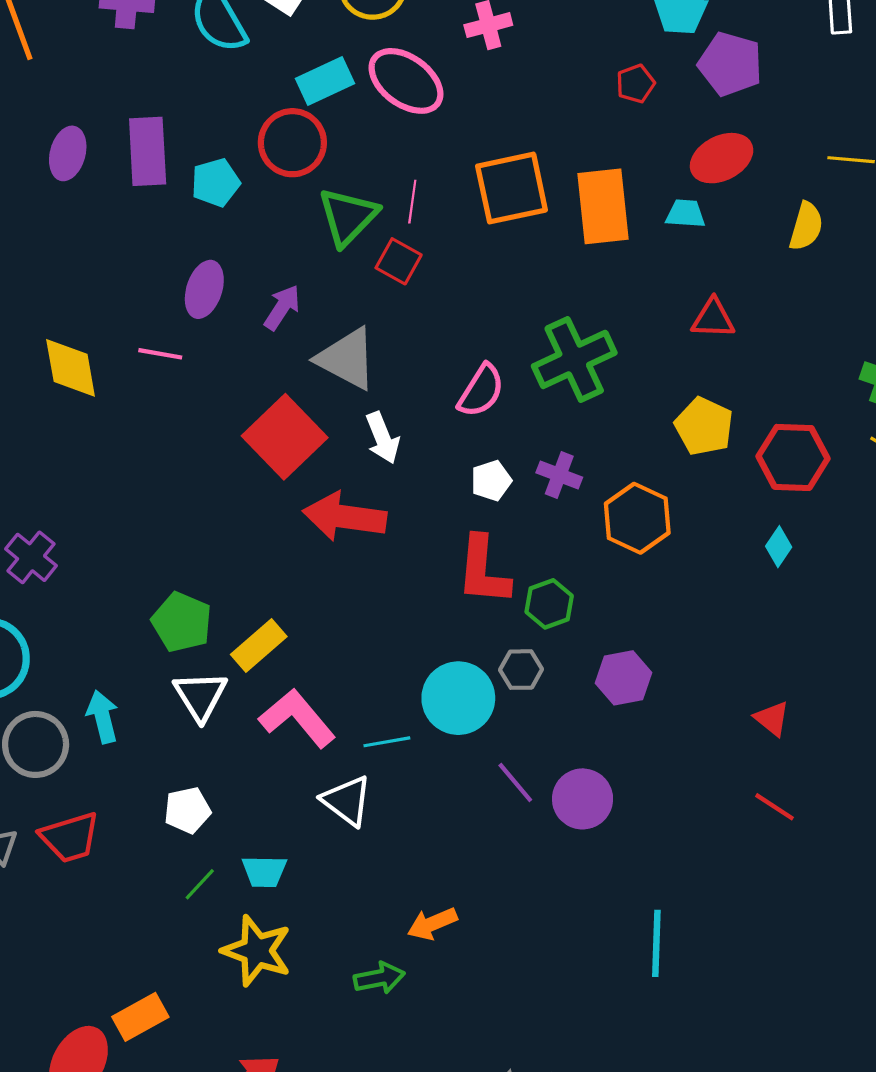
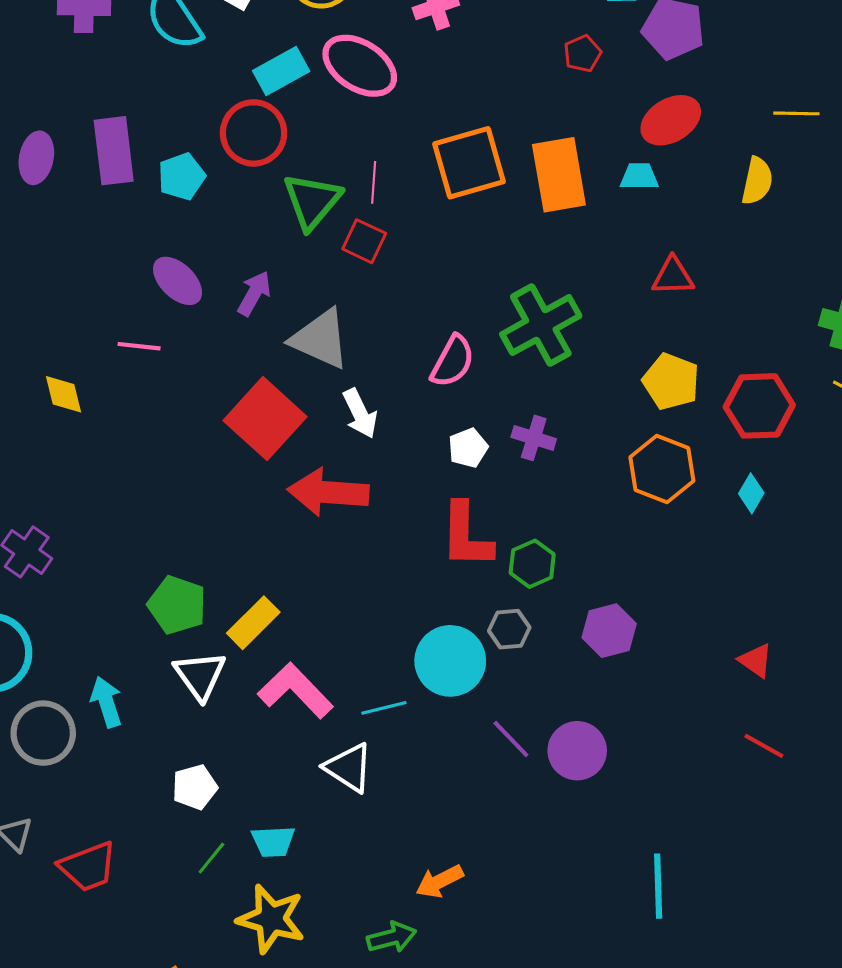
purple ellipse: (204, 289) -> (178, 281), turned -60
yellow diamond: (71, 368) -> (64, 394), moved, size x0.7
orange hexagon: (637, 518) -> (662, 469), moved
red trapezoid: (70, 837) -> (88, 867), moved

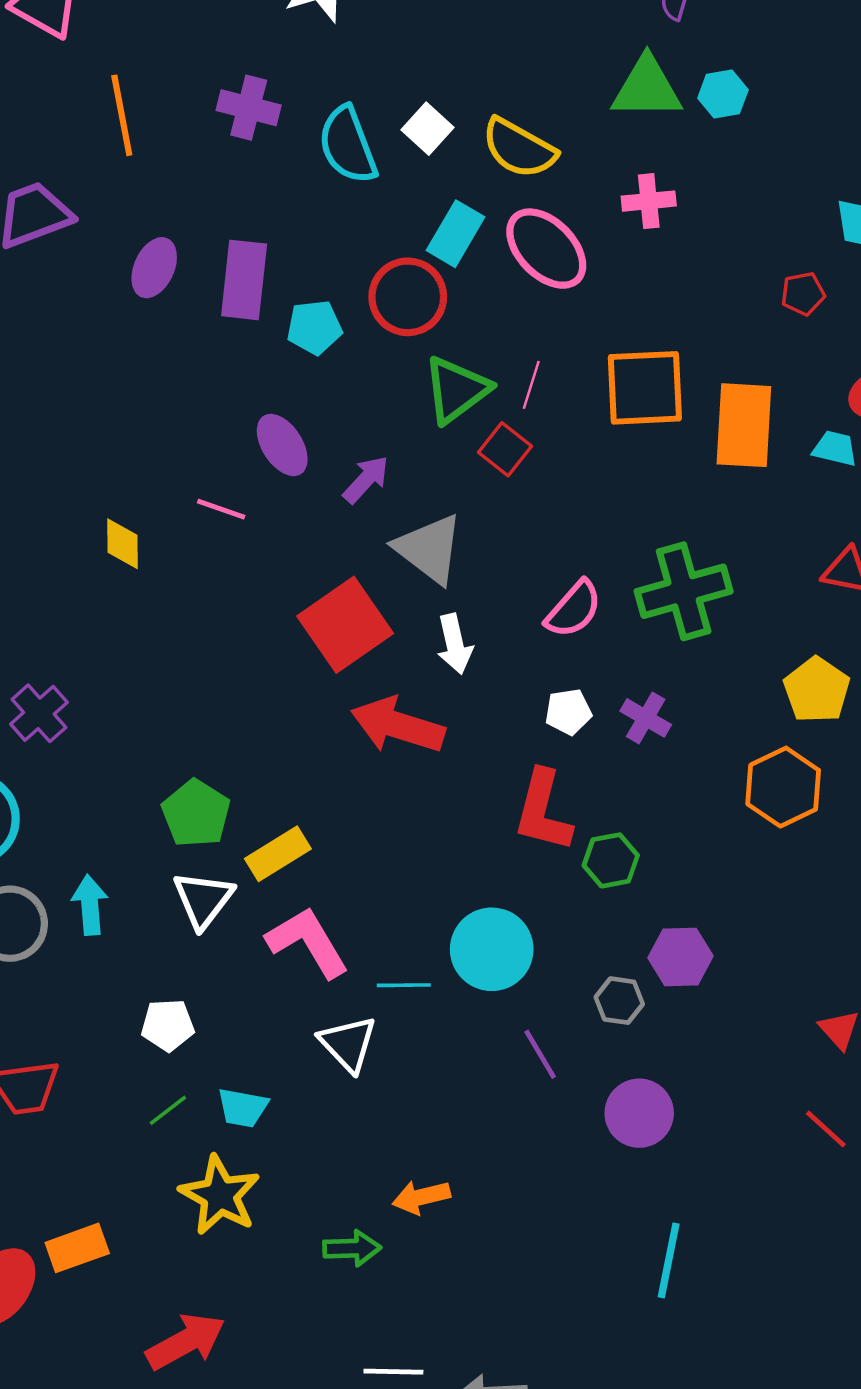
cyan rectangle: (281, 71) -> (456, 234), turned -44
gray hexagon: (509, 629) -> (619, 1001), moved
purple circle: (577, 751) -> (639, 1113), moved

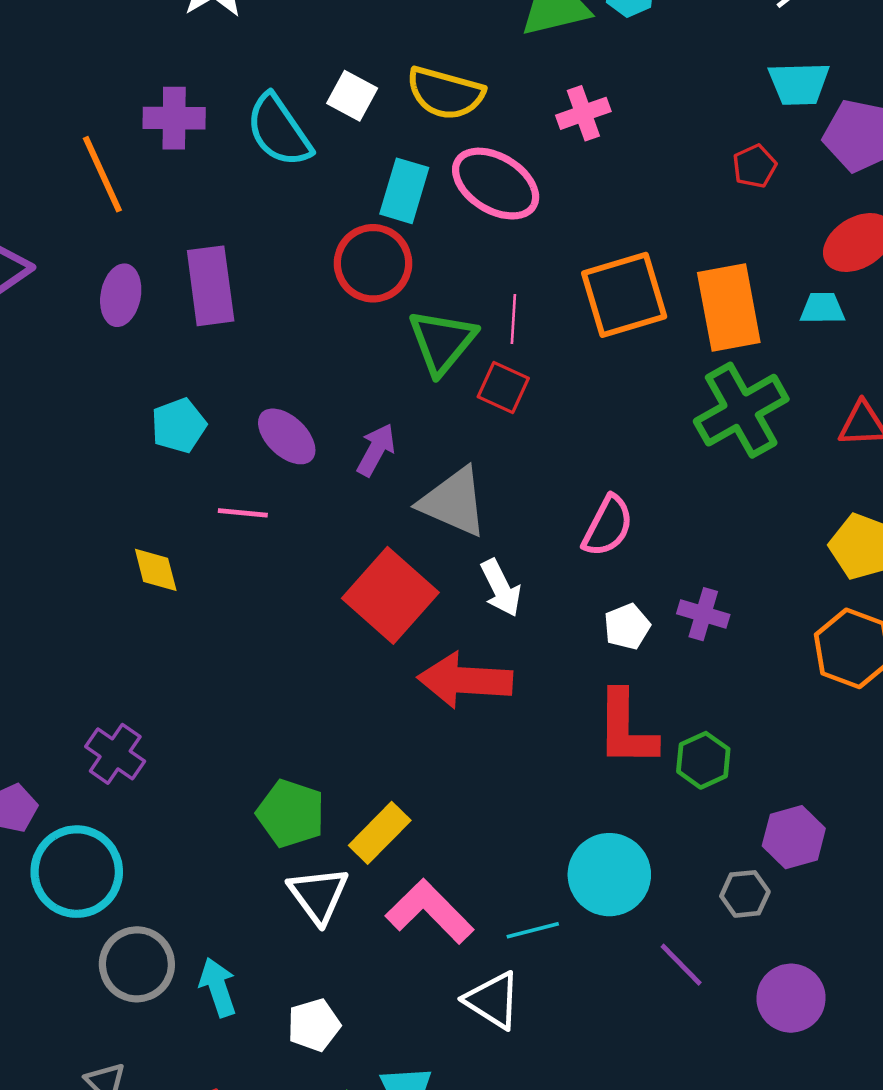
orange line: (122, 115) -> (102, 174), moved
cyan pentagon: (314, 327) -> (179, 425), moved
green cross: (684, 591) -> (741, 410), moved
cyan arrow: (90, 905) -> (218, 987), moved

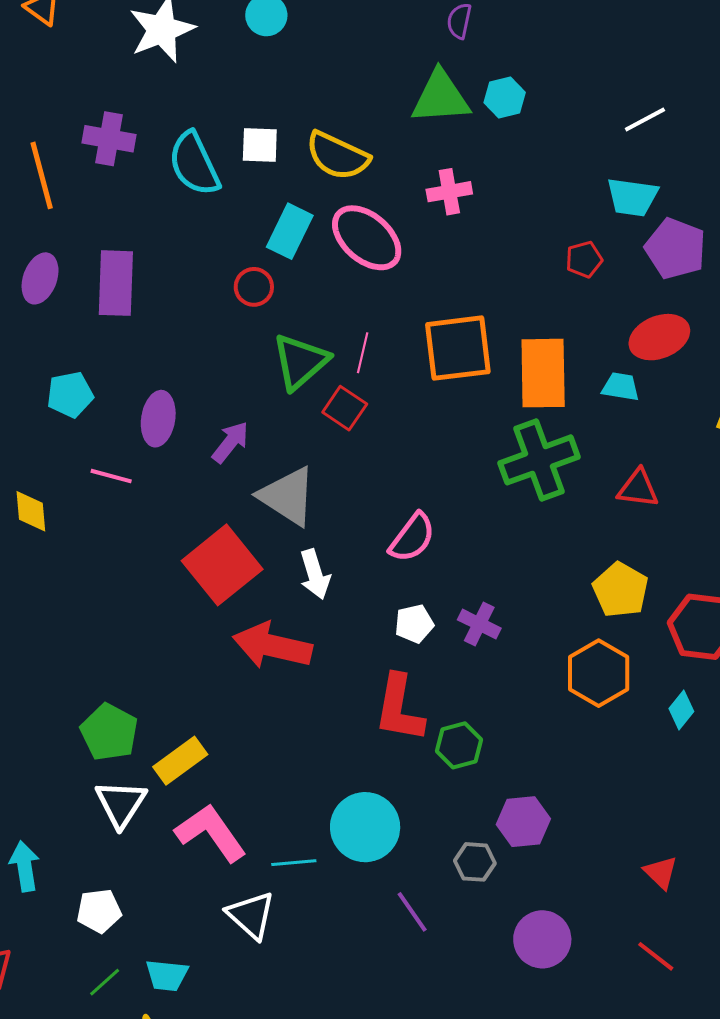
white square: (352, 96) -> (260, 145), turned -36
red circle: (373, 263) -> (254, 287), size x0.6
purple ellipse: (287, 436) -> (158, 419), turned 46
purple circle: (791, 998) -> (542, 939), moved

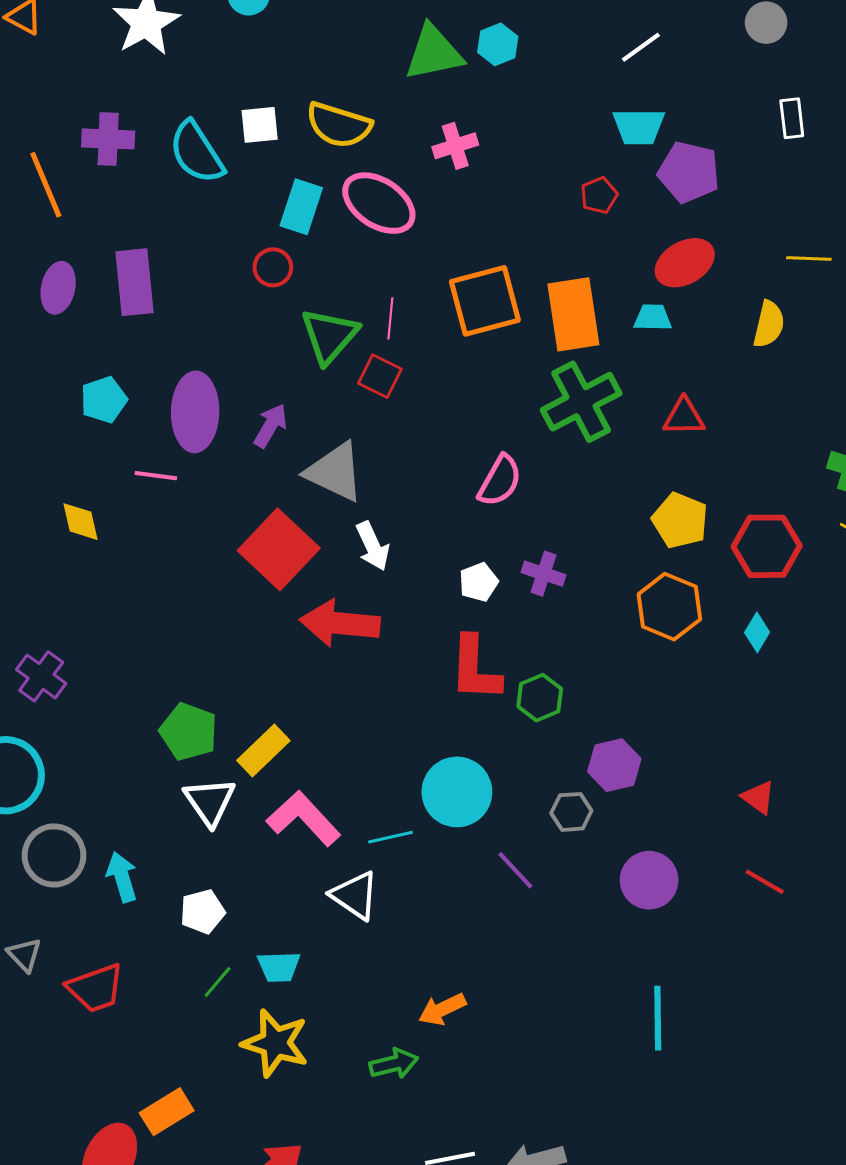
purple ellipse: (158, 419) -> (195, 412), size x1.4
pink semicircle: (412, 538) -> (500, 481), moved

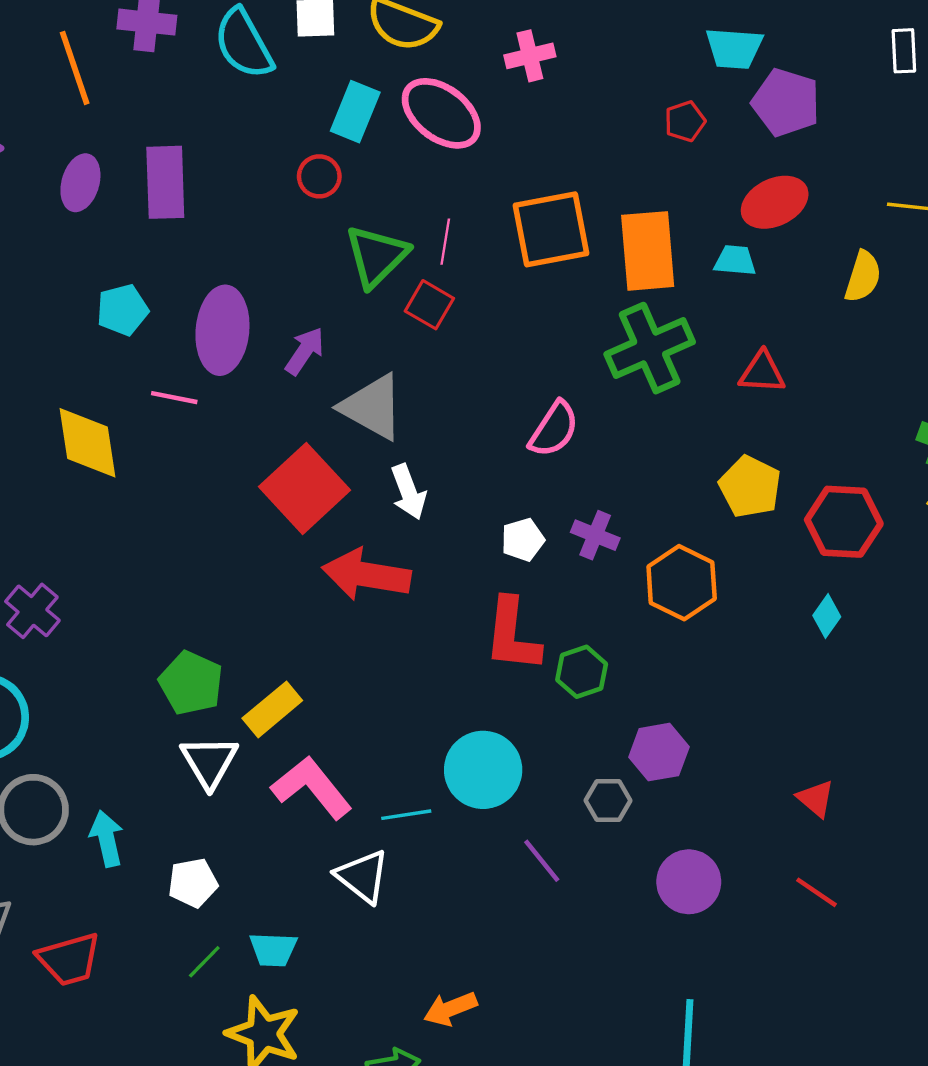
yellow diamond: (80, 522) -> (87, 443), size x1.6
orange hexagon: (669, 607) -> (682, 583), moved

